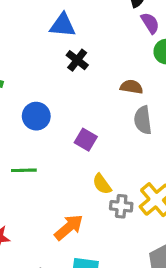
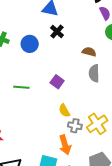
blue circle: (36, 116) -> (30, 44), moved
green line: (24, 170) -> (21, 87), moved
orange arrow: (69, 227) -> (65, 145), moved, turned 108

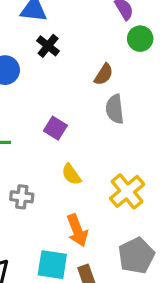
brown semicircle: (89, 52) -> (104, 74), turned 112
gray cross: (75, 126) -> (22, 197), moved

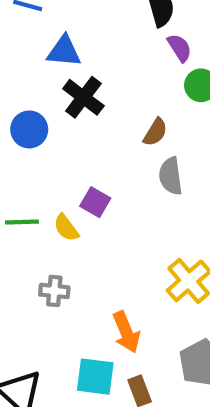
black cross: (48, 46) -> (83, 97), size x1.4
yellow semicircle: (71, 174) -> (66, 228), moved

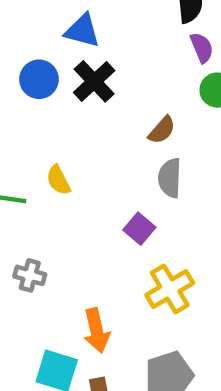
blue circle: (29, 129) -> (39, 79), moved
purple square: (95, 202) -> (139, 229), moved
yellow semicircle: (66, 228) -> (58, 180), moved

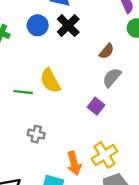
gray semicircle: (170, 178) -> (112, 78), turned 40
yellow semicircle: (58, 180) -> (50, 81), size x1.5
yellow cross: (170, 289) -> (104, 155), moved

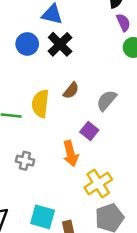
brown semicircle: (107, 51) -> (71, 91), moved
yellow semicircle: (50, 81) -> (40, 104), turned 35
orange arrow: (74, 163) -> (71, 154), moved

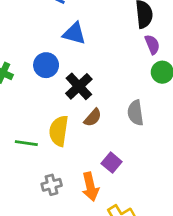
black cross: (60, 44) -> (79, 86), moved
gray semicircle: (107, 100) -> (135, 113), moved, turned -50
gray cross: (25, 161) -> (52, 185), moved, turned -30

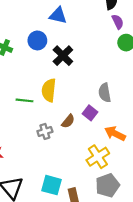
gray semicircle: (135, 113) -> (105, 93), moved
brown semicircle: (93, 118) -> (68, 121), moved
orange arrow: (90, 187) -> (115, 134), moved, turned 132

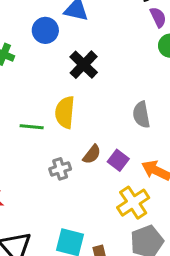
blue circle: (37, 40) -> (45, 30), moved
purple square: (90, 113) -> (118, 160), moved

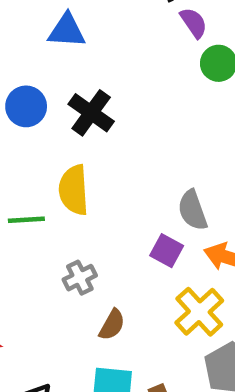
blue circle: (45, 30) -> (26, 106), moved
gray semicircle: (141, 115) -> (193, 210), moved
brown semicircle: (92, 154) -> (112, 325), moved

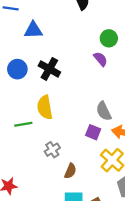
purple semicircle: (194, 23) -> (100, 59), moved

